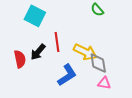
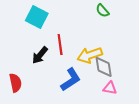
yellow arrow: (85, 52) -> (90, 55), turned 135
red semicircle: (20, 59) -> (15, 83), moved

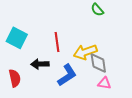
cyan square: (37, 17) -> (17, 38), moved
black arrow: (40, 55) -> (40, 64), moved, turned 48

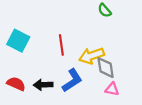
black arrow: (40, 64) -> (43, 85), moved
red semicircle: (15, 78) -> (16, 84), turned -54

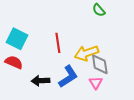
red semicircle: (16, 84) -> (14, 62), moved
pink triangle: (112, 89) -> (96, 83), moved, turned 48

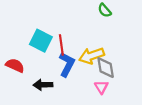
cyan square: (17, 39) -> (41, 41), moved
blue L-shape: (68, 77) -> (67, 64), moved, turned -30

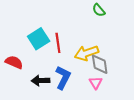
cyan square: (41, 41) -> (39, 39), turned 30
blue L-shape: (67, 64) -> (63, 78), moved

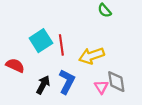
gray diamond: (100, 64) -> (116, 82), moved
black arrow: (41, 81) -> (43, 85), turned 120

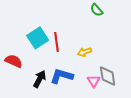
yellow arrow: (92, 56) -> (85, 52), size x0.6
blue L-shape: (67, 82) -> (62, 76), turned -100

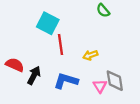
cyan square: (38, 38) -> (48, 23), moved, turned -30
black arrow: (40, 79) -> (34, 75), moved

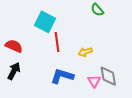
red semicircle: (15, 65) -> (14, 46), moved
black arrow: (34, 75) -> (14, 71), moved

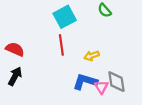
cyan square: (45, 22) -> (65, 17), moved, turned 35
blue L-shape: (62, 76) -> (85, 82), moved

